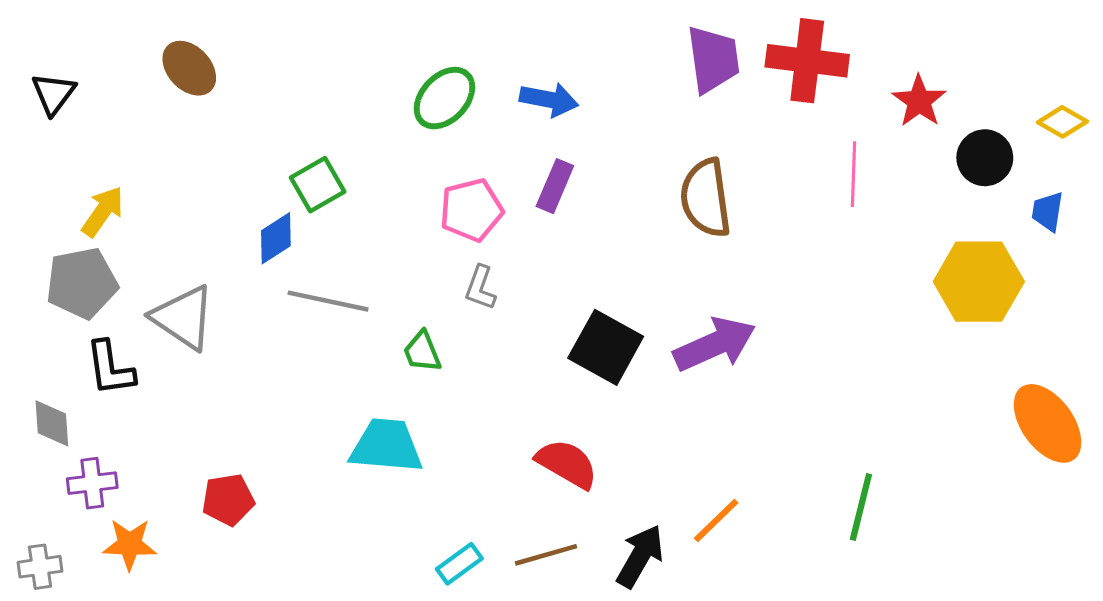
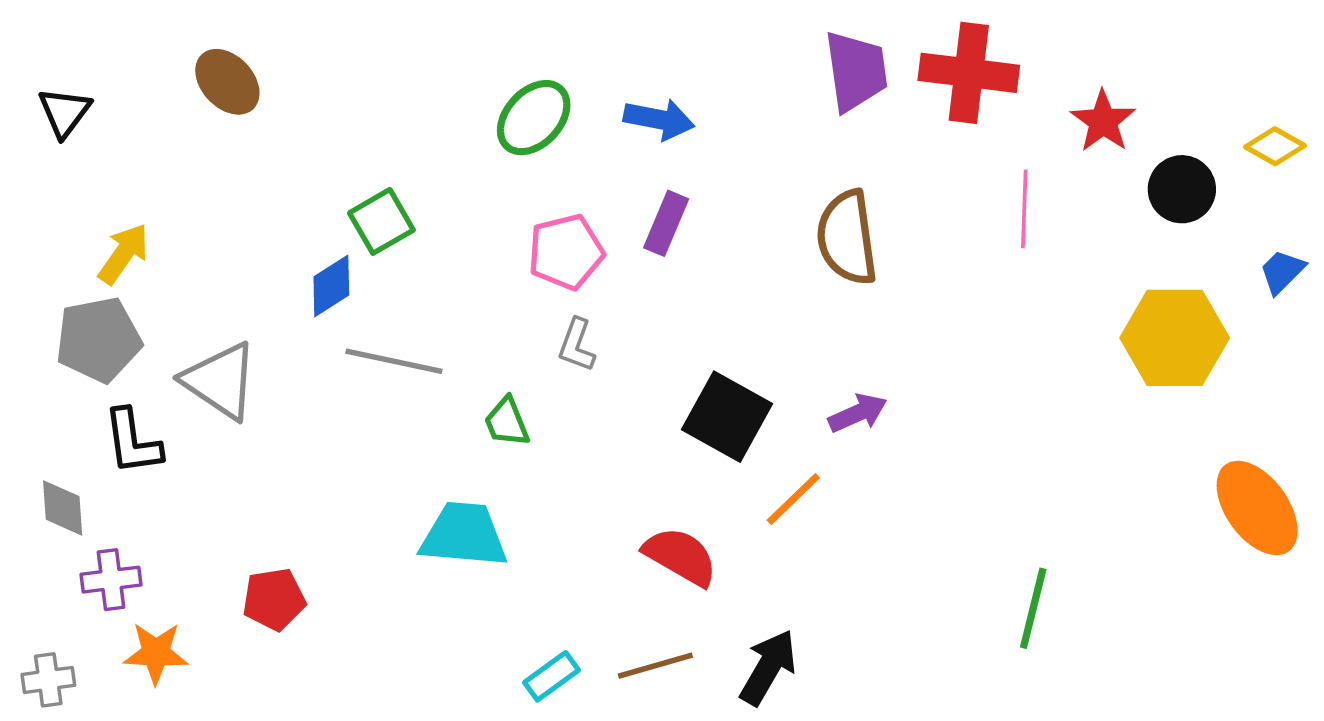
blue trapezoid: (1048, 211) -> (1282, 272), moved, turned 36
purple arrow: (715, 344) -> (858, 413), size x0.6
orange line: (716, 520) -> (793, 499), moved

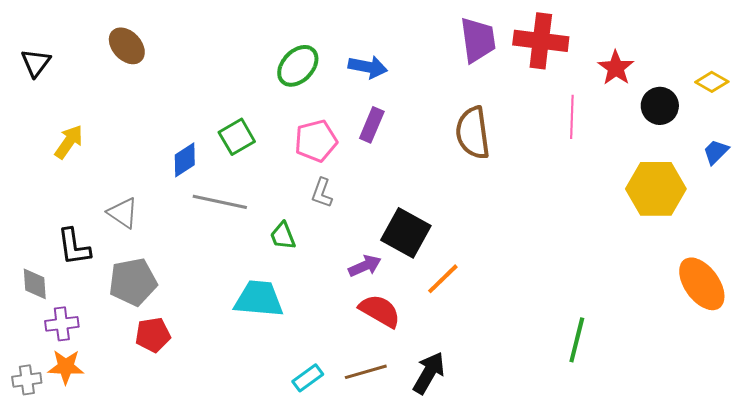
green square: (381, 221) -> (237, 137), moved
gray pentagon: (98, 340) -> (133, 282), moved
gray triangle: (220, 381) -> (123, 213), size x0.7
purple arrow: (858, 413) -> (365, 266), moved
orange star: (156, 653) -> (66, 367), moved

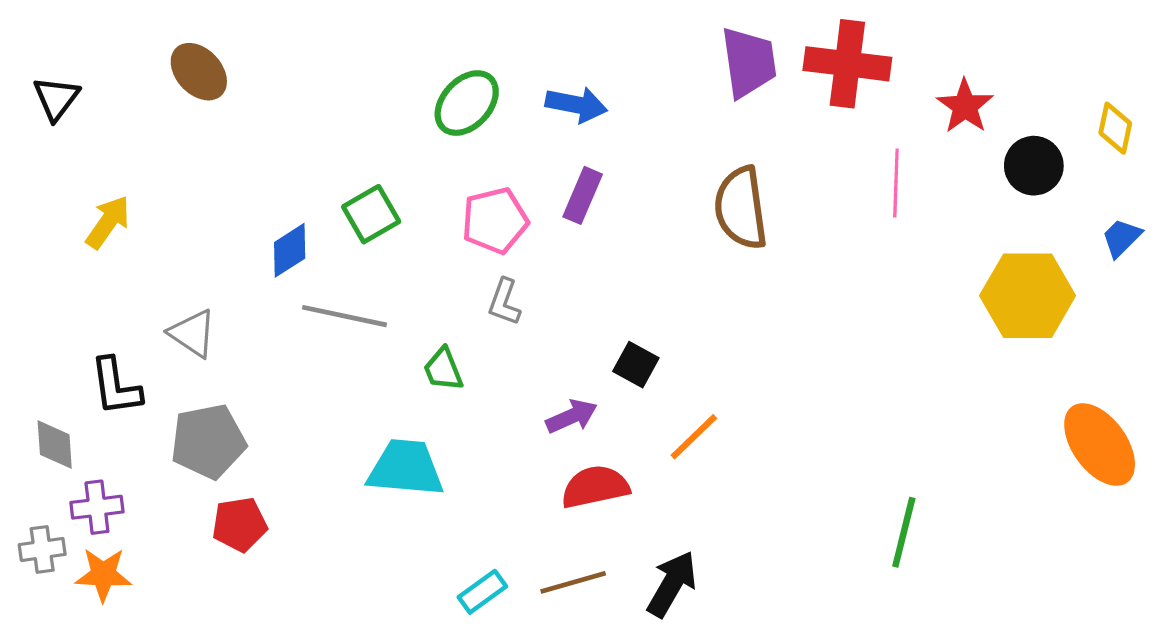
yellow diamond: (712, 82) -> (1115, 128), turned 72
black square: (406, 233) -> (636, 365), size x0.6
red semicircle: (380, 311) -> (595, 487), turned -42
gray cross: (27, 380) -> (42, 549), moved

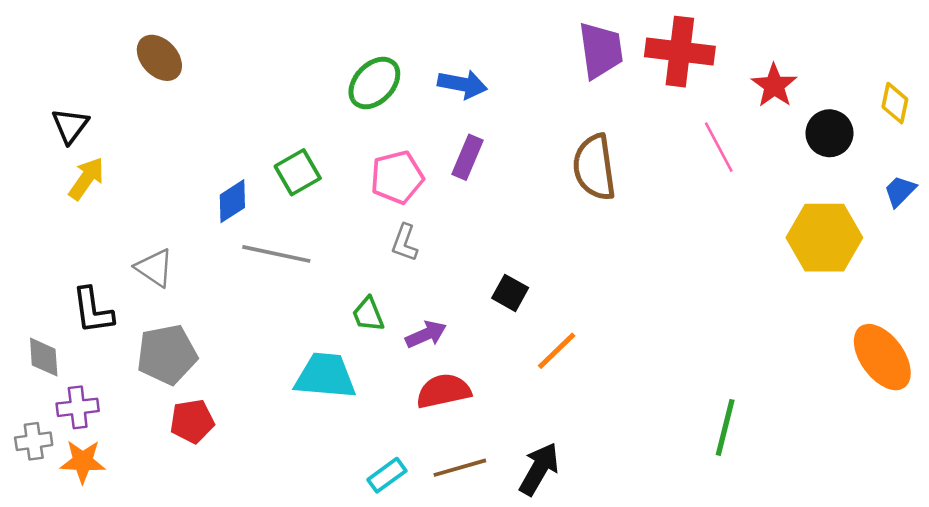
black triangle: (56, 98) -> (70, 126), moved
pink line: (896, 183) -> (719, 147), turned -30
green trapezoid: (443, 369) -> (368, 314), moved
purple arrow: (572, 416) -> (426, 334), moved
red semicircle: (595, 487) -> (444, 391), moved

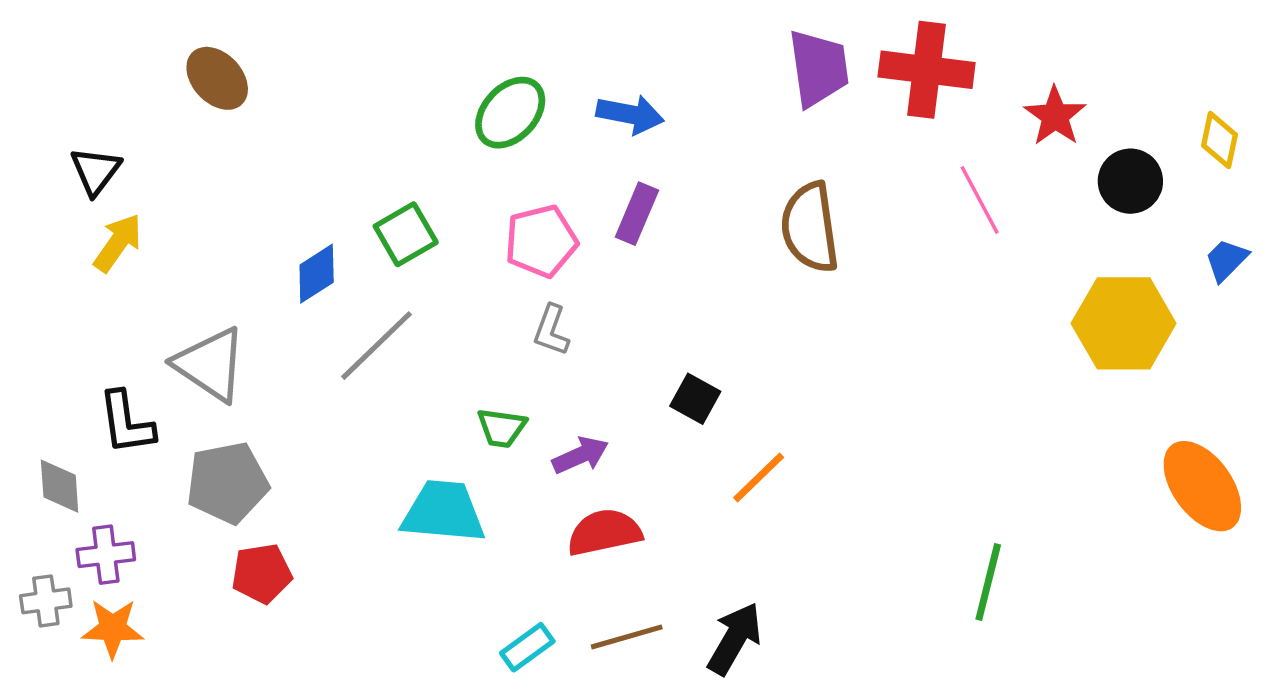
gray line: (276, 254) -> (377, 346), turned -56
gray triangle: (154, 268) -> (210, 364), size x1.4
green trapezoid: (368, 314) -> (502, 428), turned -60

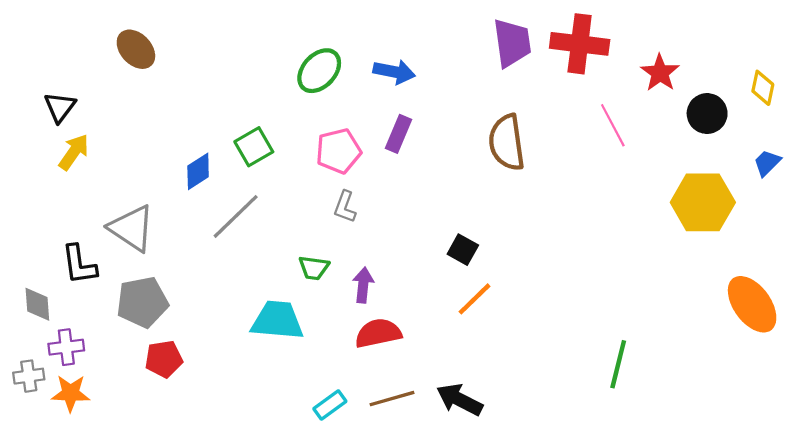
black square: (695, 399) -> (463, 250), moved
purple arrow: (580, 455) -> (363, 285), turned -60
black arrow: (735, 639) -> (460, 400), turned -93

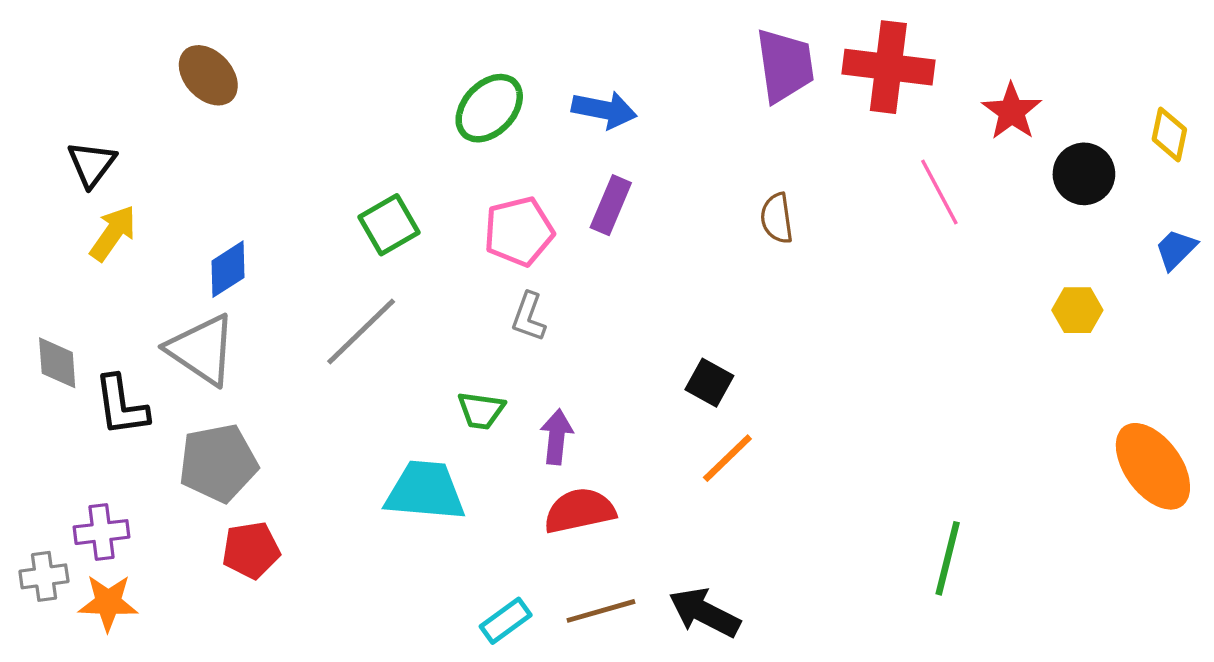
brown semicircle: (507, 142) -> (777, 218), size x0.6
blue diamond: (198, 171) -> (228, 269), moved
yellow hexagon: (703, 202) -> (1077, 310), size x0.5
gray diamond: (37, 304) -> (57, 363), moved

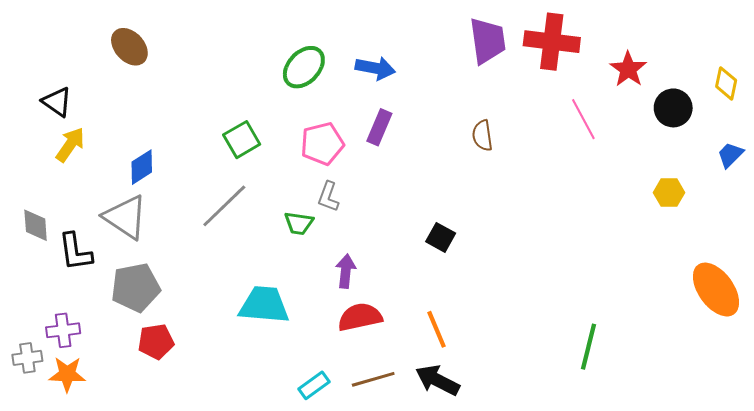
black triangle: (92, 164) -> (57, 102), turned -32
green trapezoid: (481, 410) -> (299, 223), moved
orange line: (727, 458) -> (436, 329), moved, turned -69

